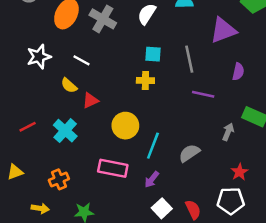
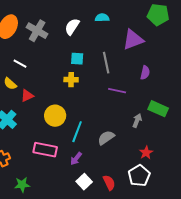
white pentagon: (231, 201) -> (139, 176), turned -30

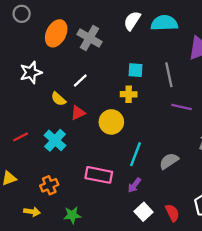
cyan semicircle: (102, 18) -> (164, 23), size x1.6
white semicircle: (72, 27) -> (132, 21), moved
white line: (20, 64) -> (80, 81), moved, turned -72
yellow circle: (55, 116) -> (111, 122), moved

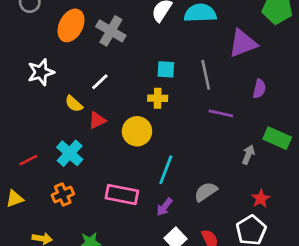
red line: (20, 137) -> (28, 160), moved
gray semicircle: (169, 161) -> (206, 192), moved
orange cross: (49, 185) -> (63, 195), moved

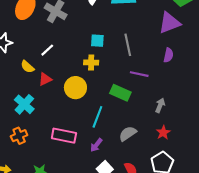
purple triangle: (243, 43) -> (169, 23), moved
green rectangle: (277, 138) -> (120, 93), moved
red star: (261, 199) -> (163, 133), moved

